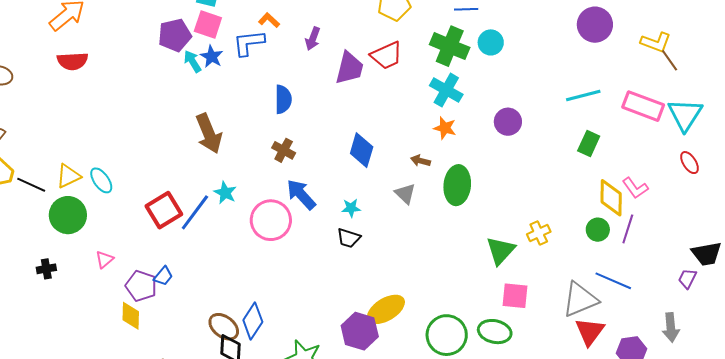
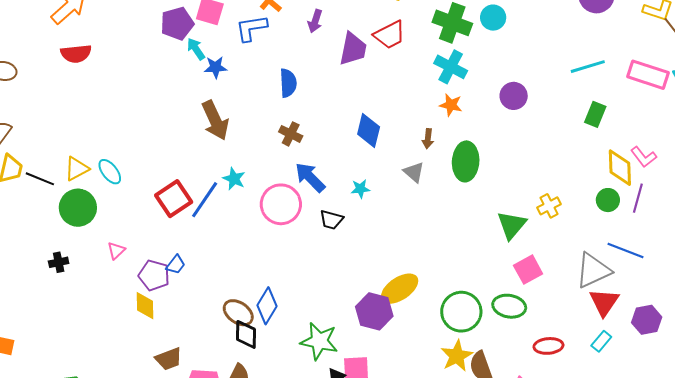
blue star: (212, 57) -> (216, 67), moved, turned -30
brown arrow: (420, 161) -> (428, 139), turned -96
black trapezoid: (349, 238) -> (331, 220), moved
pink square: (515, 296) -> (528, 270), turned -32

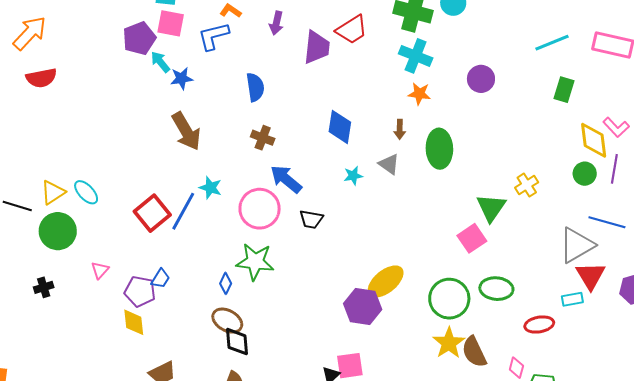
cyan star: (360, 189) -> (353, 176), moved
pink square: (528, 270) -> (472, 238), moved
blue diamond: (267, 306) -> (226, 283), moved, size x0.6
green star: (319, 341) -> (255, 262), moved
cyan rectangle: (601, 341) -> (572, 299), moved, turned 45

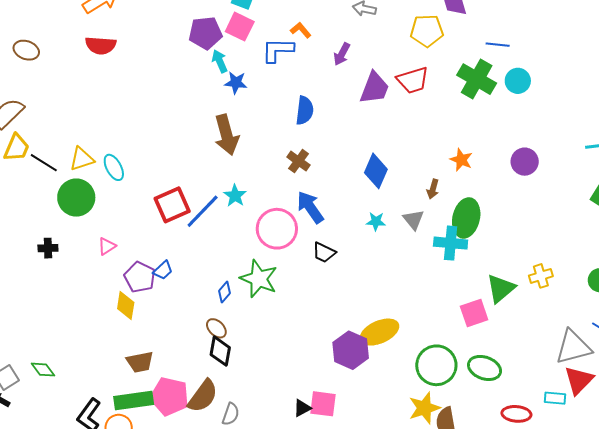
cyan cross: (416, 56) -> (451, 243), moved, turned -32
brown ellipse: (227, 321) -> (216, 328), size x0.7

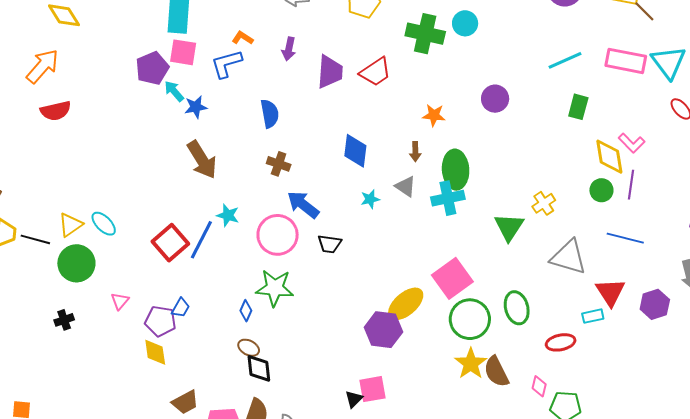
red trapezoid: (413, 80) -> (375, 72), moved
pink square: (474, 313) -> (452, 278), moved, size x1.4
gray triangle: (573, 347) -> (568, 257), moved, turned 48
green ellipse: (484, 368) -> (517, 308), turned 72

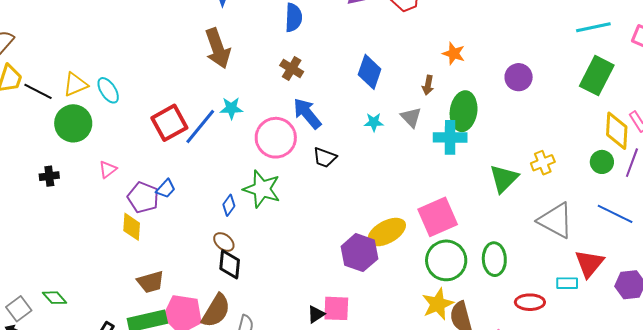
purple circle: (495, 99) -> (519, 77), moved
green rectangle: (578, 107) -> (597, 76), size x1.5
cyan star: (228, 215) -> (231, 108), turned -30

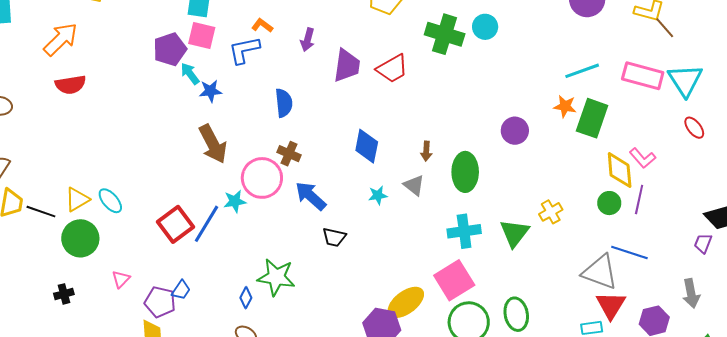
orange star: (454, 54) -> (565, 106), moved
cyan cross: (450, 137) -> (464, 231), moved
pink circle: (276, 138) -> (262, 178), moved
gray triangle: (556, 220) -> (600, 272), moved

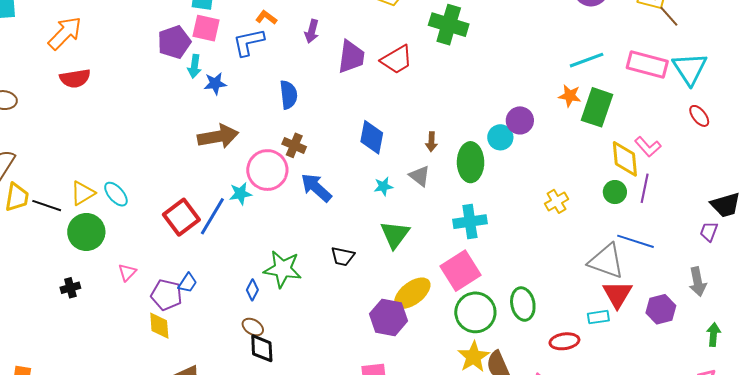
cyan circle: (485, 27) -> (500, 137), moved
cyan arrow: (190, 74) -> (194, 66), turned -135
brown arrow: (213, 144) -> (218, 136), turned -72
green triangle: (514, 233) -> (395, 235), moved
black trapezoid: (334, 237) -> (343, 256), moved

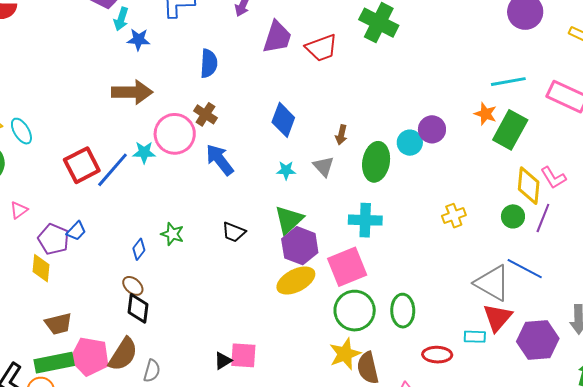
green star: (283, 269) -> (172, 234), size x0.6
purple hexagon: (661, 309) -> (538, 340), size x1.4
purple hexagon: (389, 317) -> (300, 246), moved

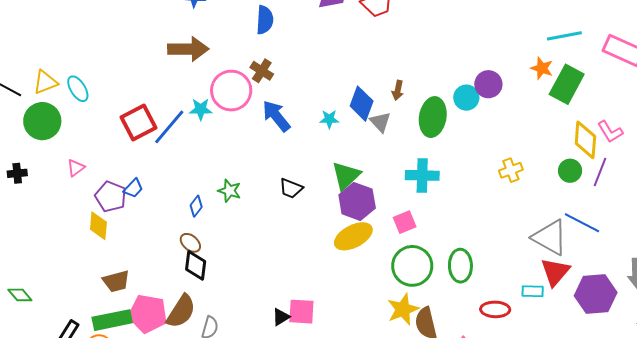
blue diamond: (283, 120) -> (362, 104), moved
cyan star: (286, 170) -> (329, 119), moved
pink square: (347, 267) -> (405, 222), size x0.6

